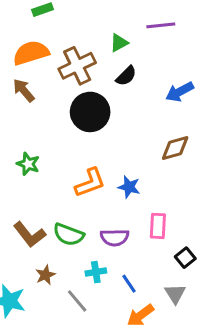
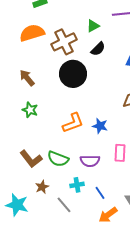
brown arrow: (24, 90) -> (27, 78), moved

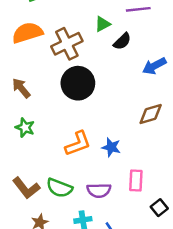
black semicircle: (98, 49) -> (122, 41), moved

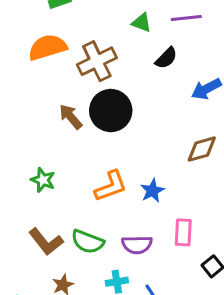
green triangle: (103, 24) -> (142, 23), moved, turned 49
brown arrow: (21, 88) -> (71, 117), moved
green star: (25, 128) -> (43, 180), moved
blue star: (111, 147) -> (152, 191), turned 30

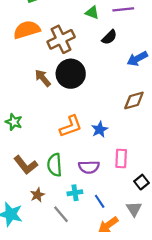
green star: (43, 180) -> (14, 122), moved
green semicircle: (88, 242) -> (55, 165), turned 65

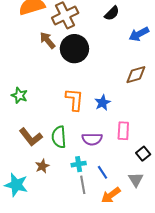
brown arrow: (43, 78) -> (47, 40), moved
orange L-shape: (71, 126) -> (74, 100), turned -65
gray line: (61, 214) -> (83, 185), moved, turned 30

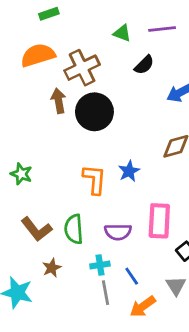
brown arrow: (47, 40) -> (59, 101), turned 30
blue star: (103, 103) -> (129, 171), moved
pink rectangle: (123, 131) -> (159, 221), size x1.4

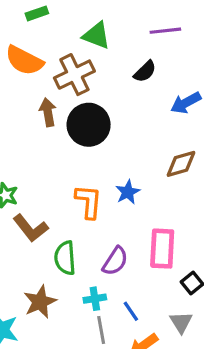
green triangle: (122, 33) -> (96, 35), moved, size x1.4
orange semicircle: (38, 55) -> (24, 60), turned -136
brown L-shape: (37, 229) -> (31, 228), moved
purple semicircle: (118, 232) -> (115, 261), turned -56
brown star: (52, 268) -> (40, 302), size x1.5

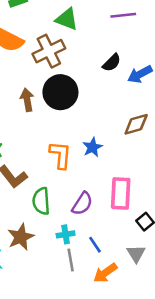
black semicircle: (145, 71) -> (112, 63), moved
brown arrow: (48, 112) -> (27, 100), moved

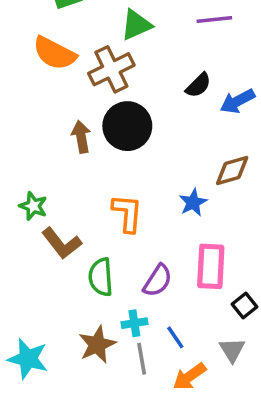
green triangle: (67, 19) -> (136, 25), turned -45
blue star: (92, 147) -> (193, 202), moved
brown star: (21, 237) -> (97, 345), moved

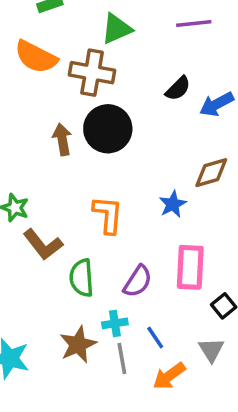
brown cross: (111, 69) -> (92, 73), turned 36

